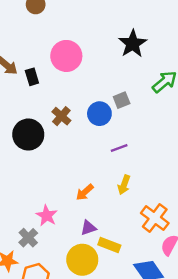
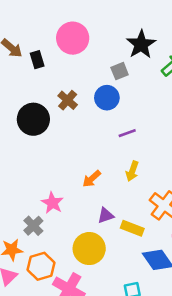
black star: (133, 44) -> (141, 44), moved
gray square: (122, 100) -> (120, 71), moved
purple triangle: (88, 228) -> (106, 216), moved
yellow rectangle: (109, 245) -> (132, 228), moved

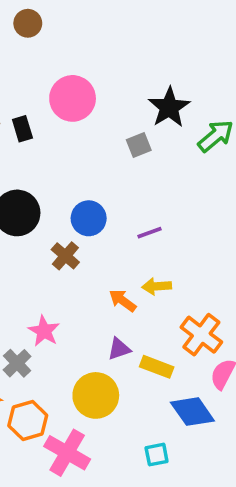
blue circle: (107, 98) -> (89, 218), moved
brown cross: (68, 100) -> (65, 256), moved
yellow arrow: (132, 171) -> (157, 286), turned 66
orange arrow: (92, 179) -> (123, 301), moved, turned 78

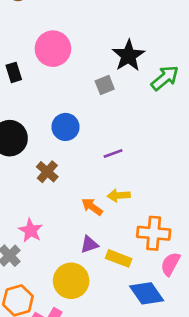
blue circle: (89, 218) -> (66, 127), moved
orange cross: (201, 335) -> (154, 233), turned -32

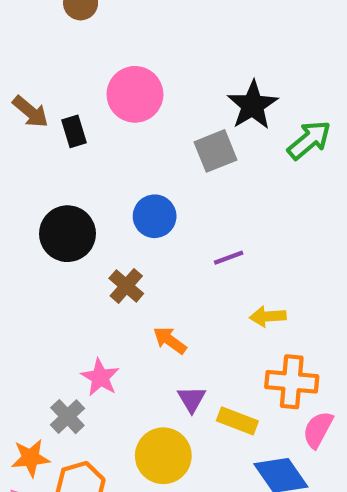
gray square: (105, 85) -> (216, 151), size x1.4
yellow arrow: (119, 195) -> (268, 316), moved
orange arrow: (92, 207) -> (170, 340), moved
purple triangle: (89, 244) -> (192, 399), turned -42

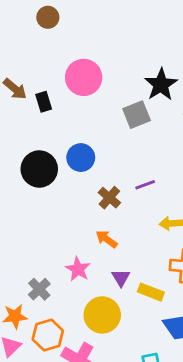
blue circle: (155, 216) -> (81, 158), moved
brown cross: (126, 286) -> (109, 198), moved
pink star: (100, 377) -> (78, 269), moved

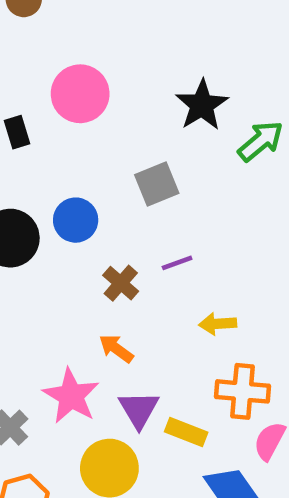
gray square: (137, 115) -> (157, 184), moved
pink star: (78, 269) -> (71, 396), size x1.4
purple triangle: (121, 278) -> (139, 409), size x1.4

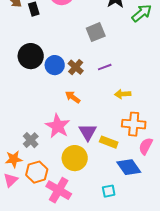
blue circle: (76, 220) -> (55, 65), moved
brown cross: (121, 283) -> (76, 67), moved
orange arrow: (116, 349) -> (73, 97), moved

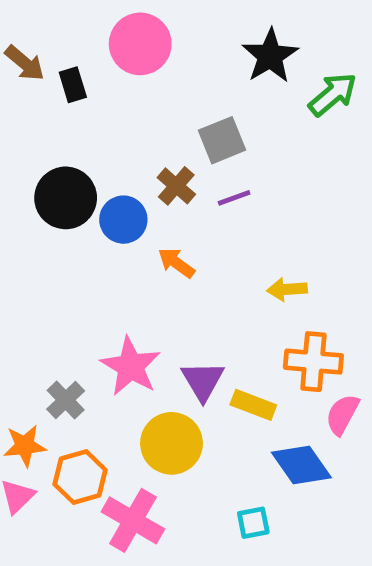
brown cross: (76, 67) -> (176, 186), moved
purple line: (105, 67) -> (234, 198), moved
orange arrow: (73, 97) -> (176, 263), moved

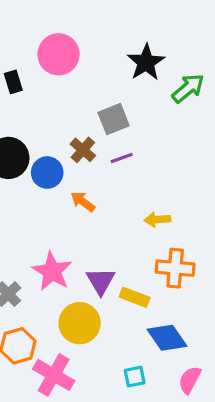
pink semicircle: (342, 414) -> (190, 380), moved

